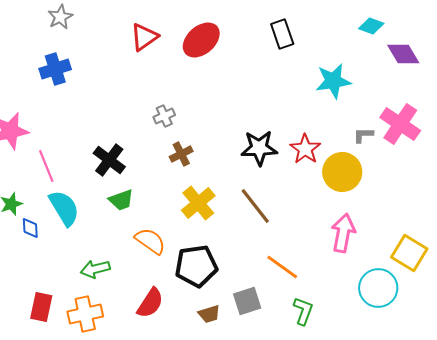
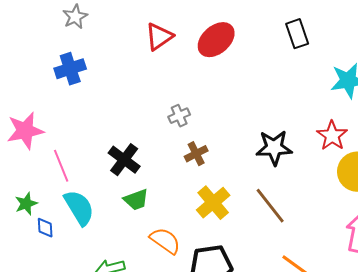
red star: (305, 149) -> (332, 136), moved

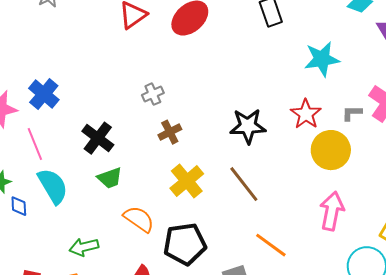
blue cross: (70, 69) -> (44, 94), moved, turned -32

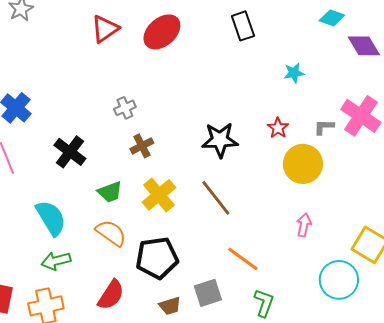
cyan star: (322, 59) -> (294, 73), size x0.6
red star: (306, 114) -> (278, 128), size x0.7
green trapezoid: (110, 178) -> (110, 192), moved
cyan semicircle: (53, 186) -> (51, 218), moved
pink arrow: (332, 211) -> (304, 225), size x0.6

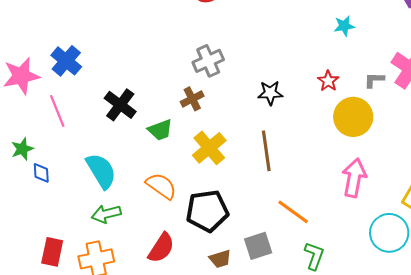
gray cross: (125, 108) -> (208, 61), moved, size x1.4
black star: (220, 140) -> (270, 93), size x0.7
green trapezoid: (110, 192) -> (160, 130), moved
brown line: (216, 198) -> (266, 151), turned 30
pink arrow: (304, 225) -> (354, 178), size x1.6

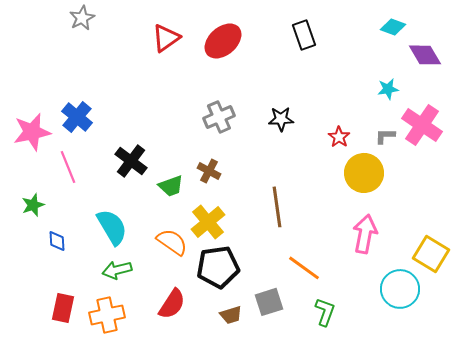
cyan star: (344, 26) -> (388, 89), moved
black star: (270, 93) -> (281, 119), moved
brown cross: (192, 99) -> (209, 171), moved, turned -35
yellow cross: (209, 148) -> (208, 222), moved
blue diamond: (41, 173) -> (57, 241), moved

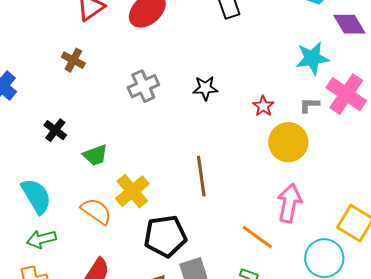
cyan star: (388, 89) -> (312, 58), size x1.6
black cross: (131, 161) -> (55, 130), size x0.7
brown cross: (209, 171) -> (73, 60), moved
black pentagon: (218, 267) -> (165, 236), moved
orange line: (304, 268) -> (257, 237), moved

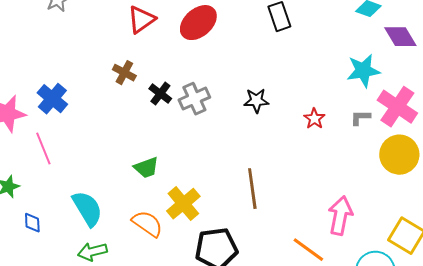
black cross: (55, 130) -> (160, 94), moved
yellow circle: (288, 142) -> (399, 155), moved

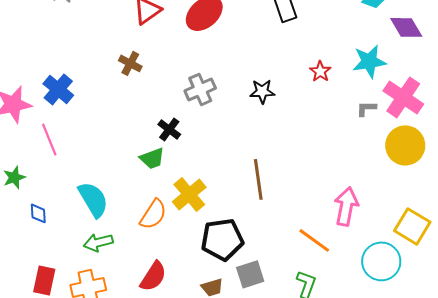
black cross: (160, 94) -> (169, 129), moved
red star: (314, 119) -> (320, 71), moved
orange semicircle: (147, 224) -> (153, 214), turned 88

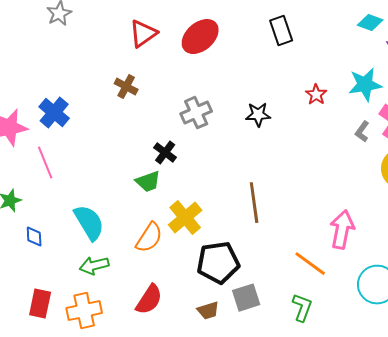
gray L-shape: (366, 108) -> (362, 132), turned -55

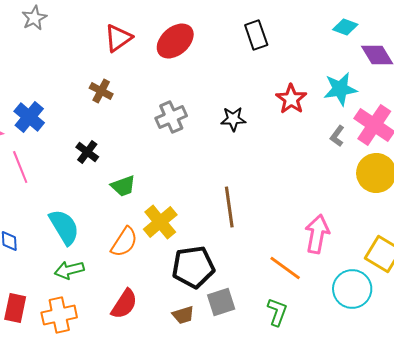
red star: (316, 95) -> (291, 99), size x1.4
black cross: (165, 153) -> (87, 152), moved

